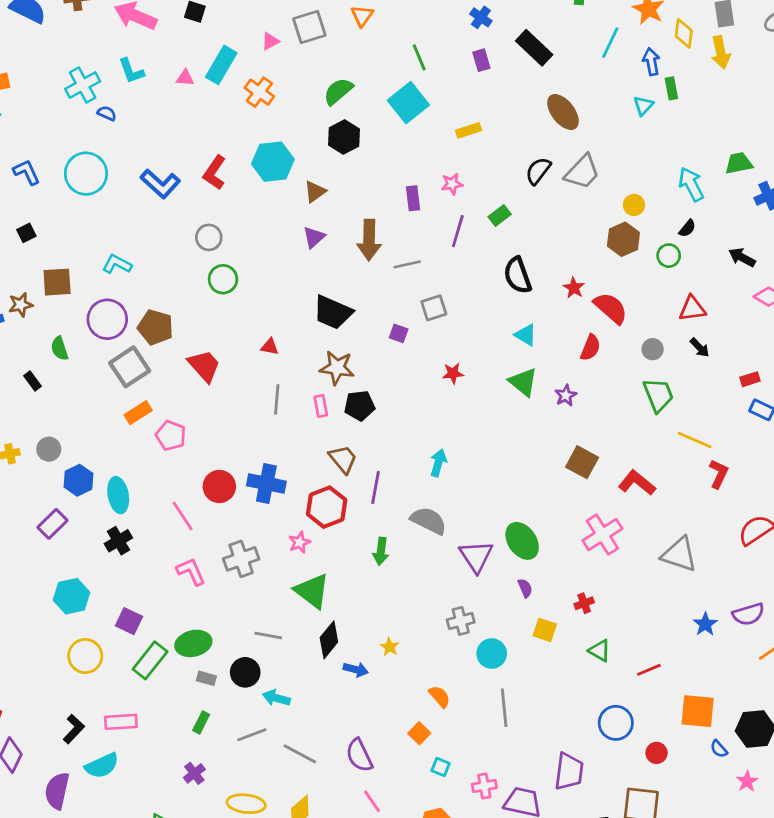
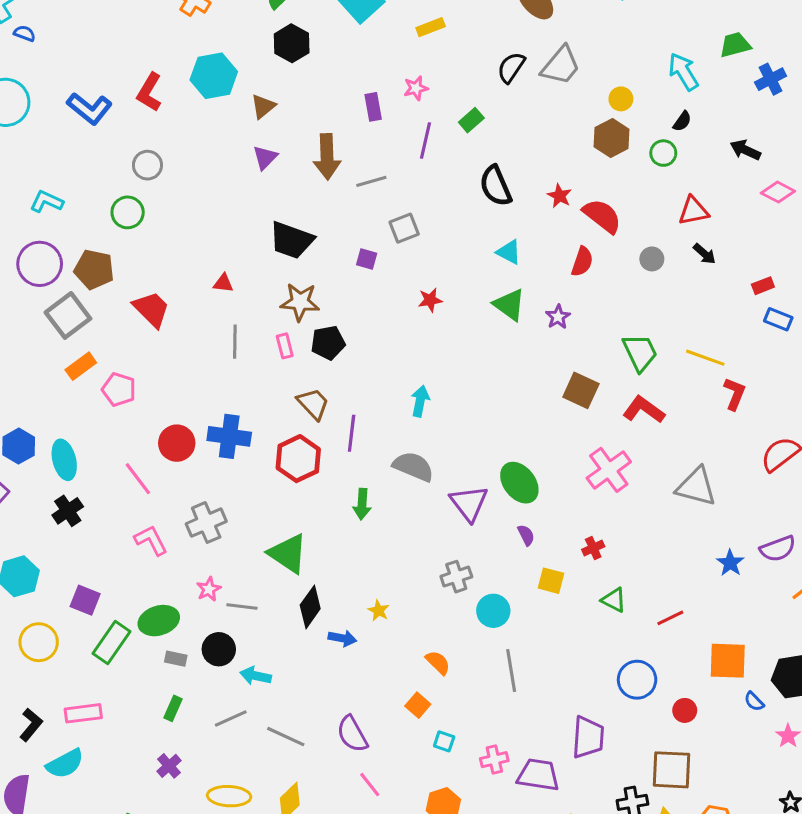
green circle: (223, 279) -> (128, 212), moved
green trapezoid: (658, 395) -> (640, 352), moved
pink star: (300, 542) -> (209, 589), moved

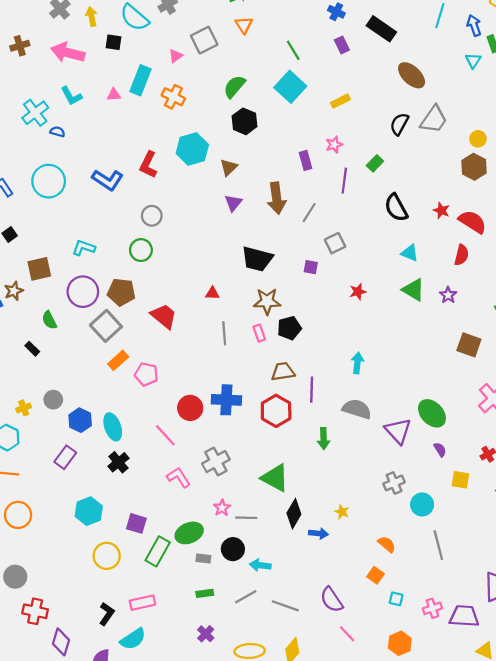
gray line: (371, 181) -> (309, 213), turned -36
brown trapezoid: (313, 404) -> (283, 372), turned -50
green rectangle: (173, 708) -> (205, 593), turned 63

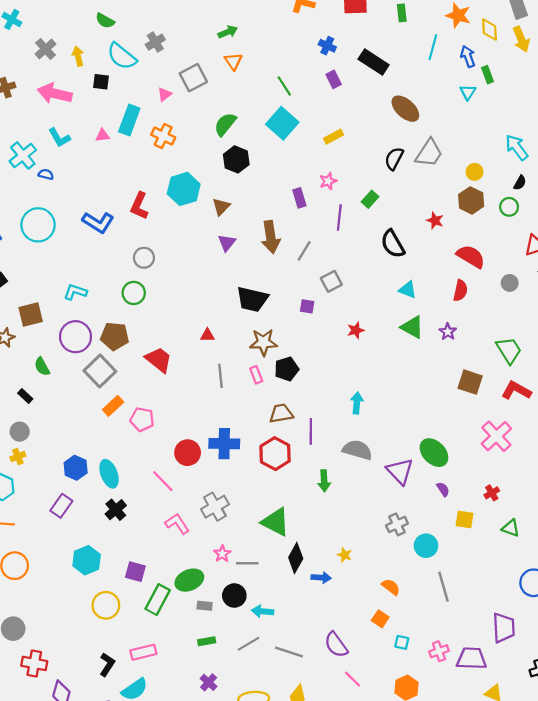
red star: (441, 210) -> (435, 221), moved
gray circle: (53, 400) -> (20, 432), moved

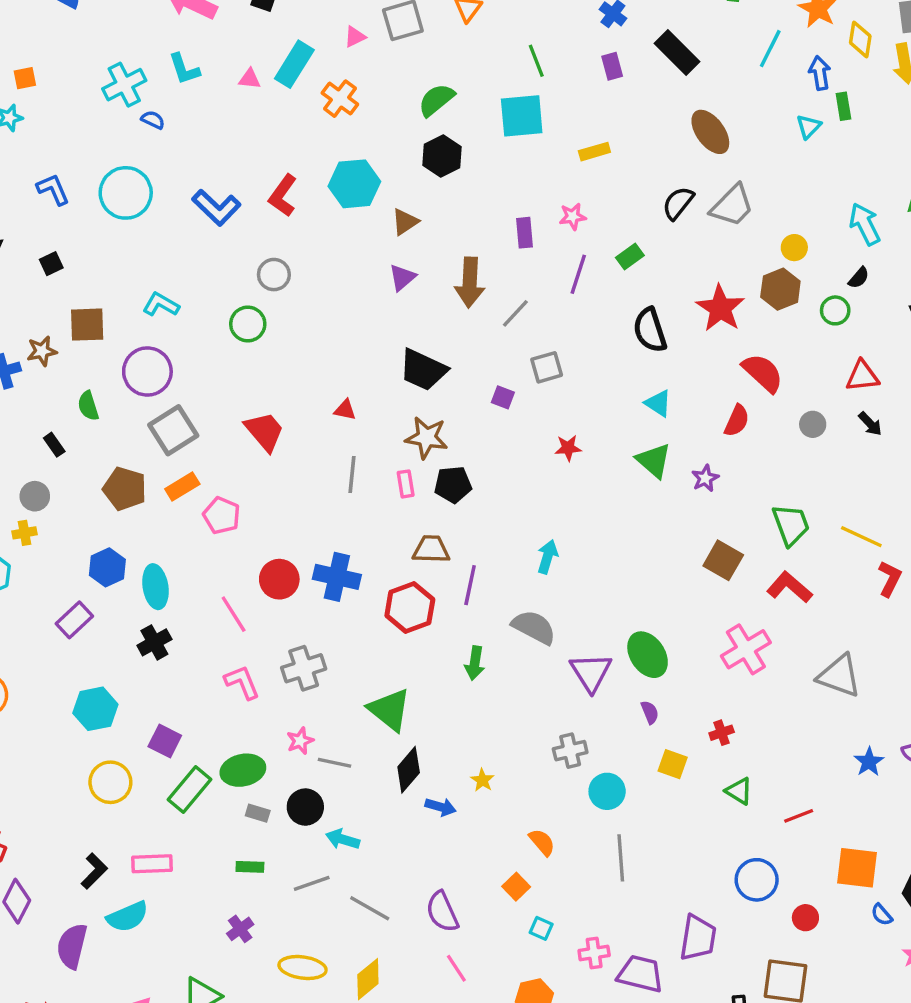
cyan square: (282, 123) -> (522, 116), turned 32
red star: (435, 221) -> (720, 308), size x1.8
brown pentagon: (115, 336) -> (125, 489), moved

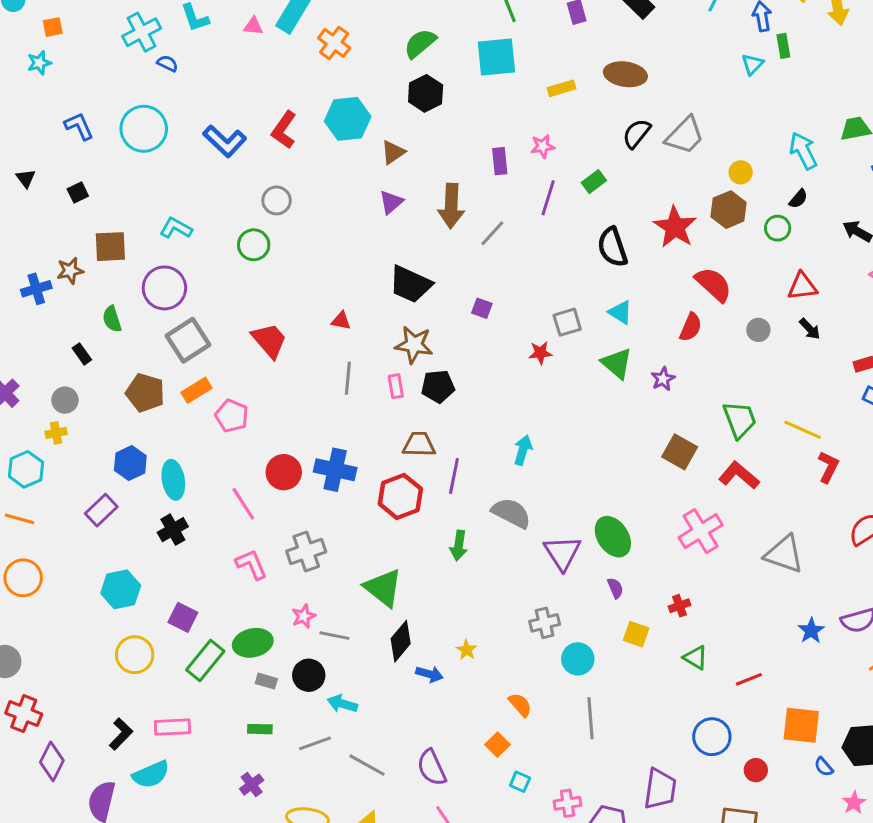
brown ellipse: (710, 132) -> (625, 74), moved, turned -45
gray square: (547, 367) -> (567, 322), moved

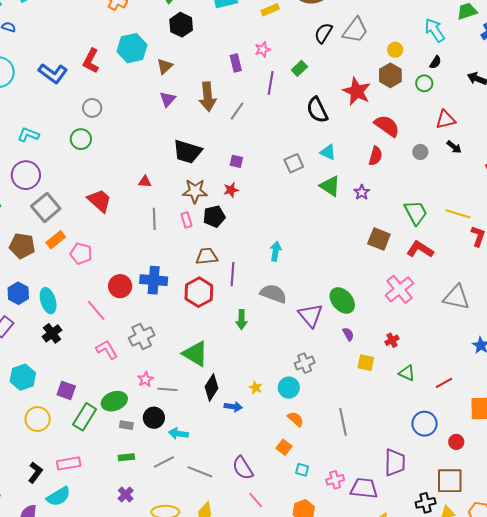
red star: (540, 353) -> (231, 190), moved
cyan circle: (578, 659) -> (289, 388), moved

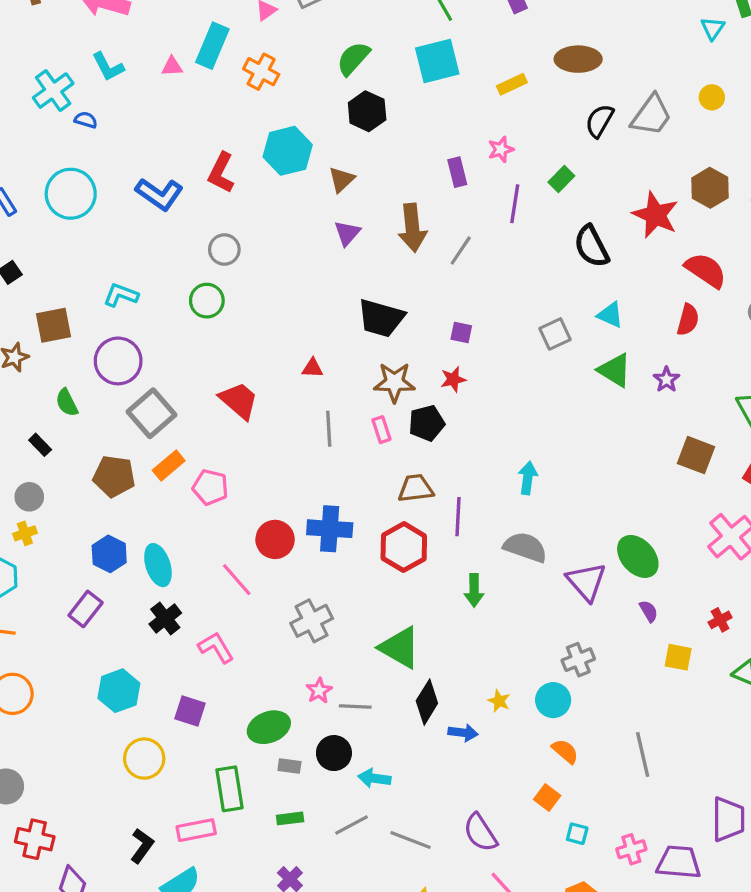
yellow circle: (395, 50) -> (712, 97), moved
pink L-shape: (107, 350) -> (216, 647), moved
green rectangle: (85, 417) -> (229, 789), moved, turned -40

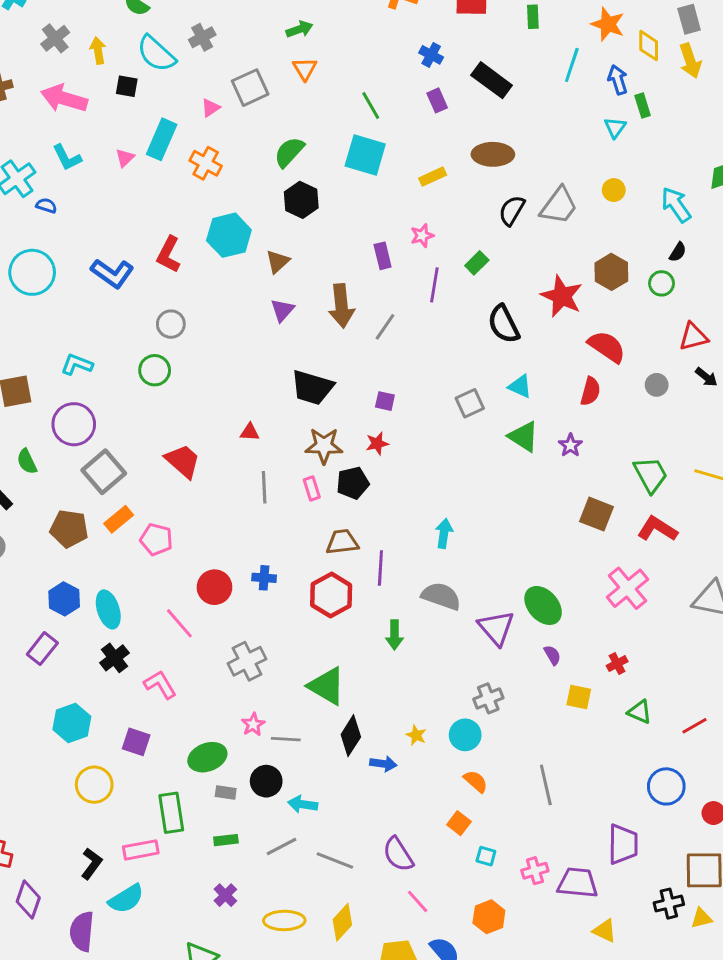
cyan square: (437, 61) -> (365, 155), turned 30
pink triangle: (172, 66) -> (125, 158), turned -42
blue cross: (330, 529) -> (264, 578), size x0.6

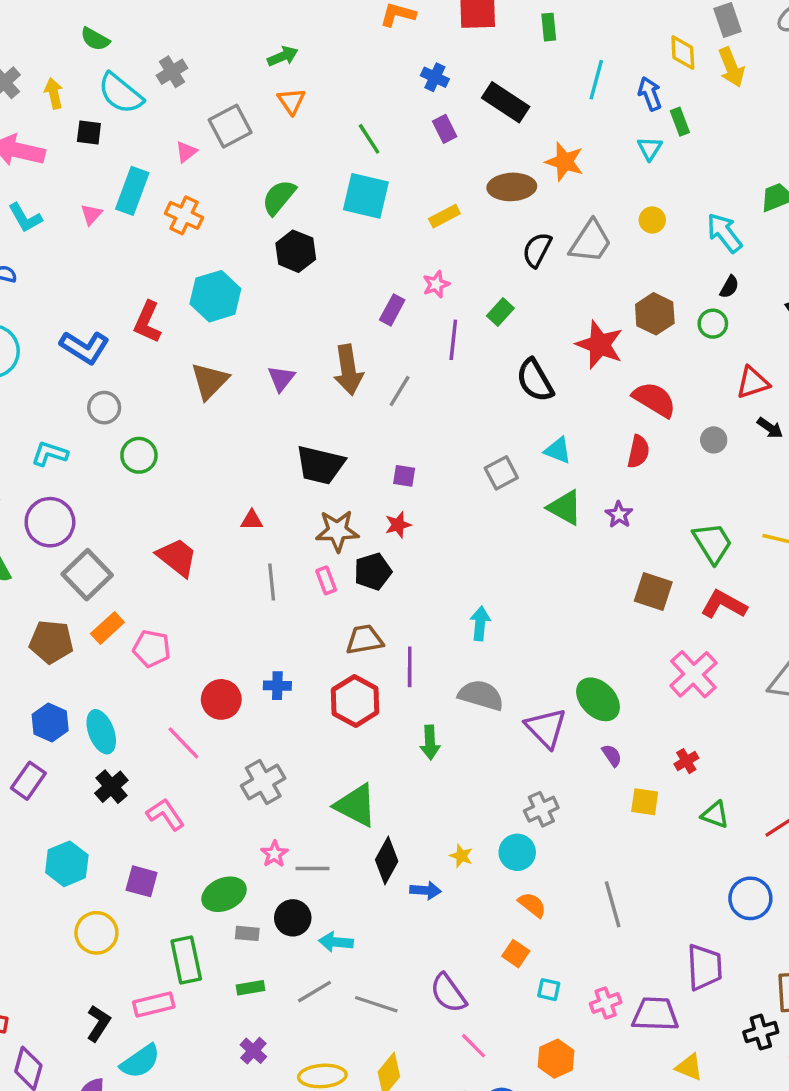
orange star: (608, 24) -> (564, 162), moved
purple rectangle: (383, 256) -> (392, 310), turned 45
brown triangle: (278, 262) -> (210, 381), moved, size x1.4
gray circle: (171, 324) -> (104, 408), moved

